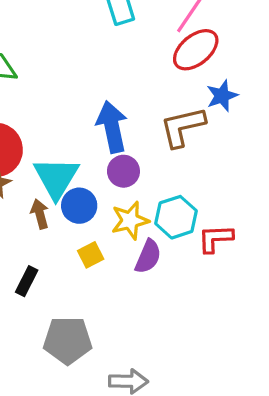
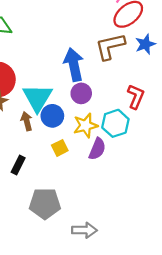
brown L-shape: (183, 127) -> (110, 46), moved
red L-shape: (215, 238) -> (136, 97), moved, turned 115

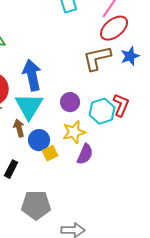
blue arrow: (74, 65) -> (32, 75), moved
blue circle: (52, 116) -> (39, 140), moved
cyan hexagon: (115, 123) -> (102, 111), moved

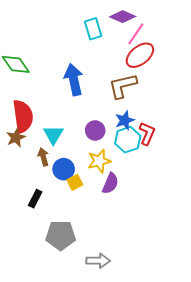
blue star: (130, 56) -> (125, 120), moved
blue arrow: (32, 75) -> (74, 80), moved
cyan triangle: (29, 106) -> (53, 135), size x0.7

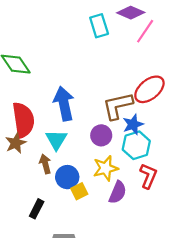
red ellipse: (140, 55) -> (149, 89), moved
blue arrow: (74, 80) -> (64, 104), moved
brown L-shape: (123, 86) -> (118, 106), moved
red L-shape: (147, 134) -> (148, 176), moved

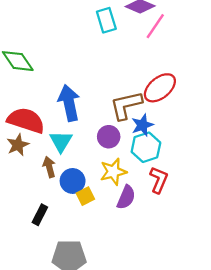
red semicircle: (23, 120) -> (26, 120), turned -64

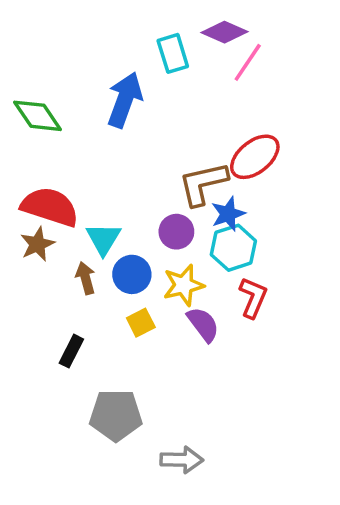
blue arrow: (69, 103) -> (125, 100), moved, turned 32
blue circle: (73, 181) -> (132, 274), moved
purple semicircle: (126, 197) -> (203, 324), turned -60

